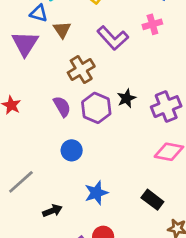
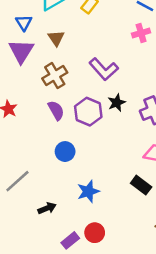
blue triangle: (39, 13) -> (24, 23), moved, turned 42
purple L-shape: (113, 38) -> (104, 69), moved
brown cross: (81, 70) -> (55, 76), moved
black rectangle: (152, 200) -> (141, 185), moved

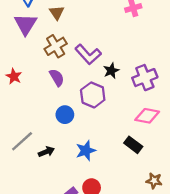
purple L-shape: (104, 69) -> (88, 54), moved
purple hexagon: (88, 112) -> (93, 95), moved
black arrow: (47, 208) -> (46, 152), moved

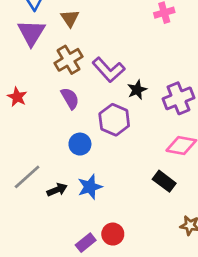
blue star: (86, 151) -> (90, 187), moved

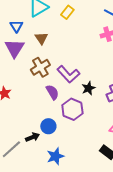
purple semicircle: (70, 98) -> (52, 92), moved
black arrow: (57, 190) -> (32, 137), moved

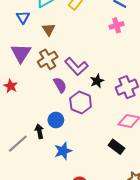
purple triangle: (14, 48) -> (21, 53), moved
black arrow: (32, 137) -> (39, 131), turned -80

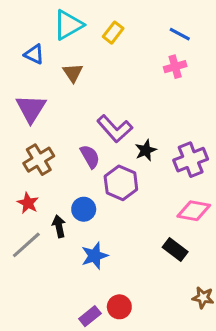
blue triangle: (23, 17) -> (34, 54), turned -32
brown cross: (48, 59) -> (39, 160), moved
red star: (11, 86) -> (28, 203), moved

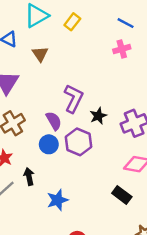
purple L-shape: (115, 129) -> (74, 99), turned -112
blue circle: (84, 209) -> (49, 144), moved

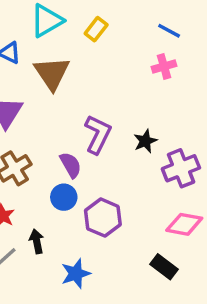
brown triangle: (40, 54) -> (52, 73), size x1.6
black star: (98, 116) -> (145, 141), moved
purple hexagon: (78, 142) -> (103, 218), moved

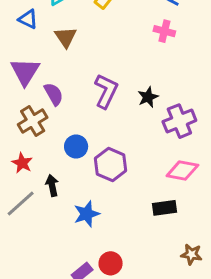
pink cross: (164, 66) -> (164, 31), turned 30
brown triangle: (52, 73) -> (66, 37), size x0.7
purple semicircle: (71, 165) -> (54, 94), moved
black rectangle: (164, 267) -> (164, 208), turned -45

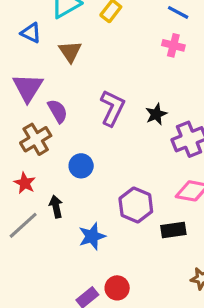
purple hexagon: (111, 164) -> (136, 205), moved

